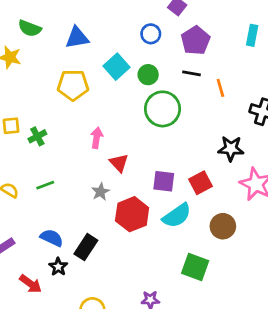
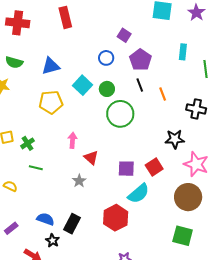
black line: (192, 73) -> (140, 85), turned 64
green line: (45, 185) -> (36, 168), moved, turned 40
red hexagon: (132, 214) -> (116, 218), moved
brown circle: (223, 226) -> (188, 197), moved, size x1.4
green square: (195, 267) -> (183, 236), moved

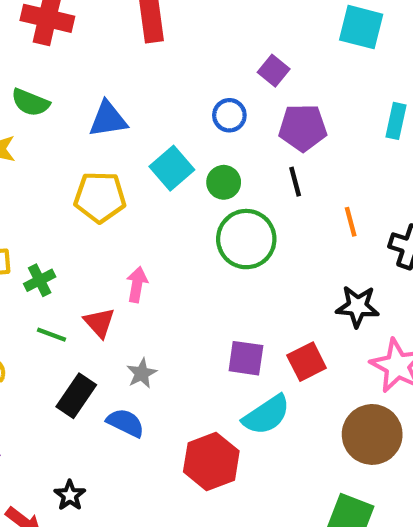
purple pentagon: (140, 60) -> (303, 128), turned 30
orange line: (163, 94) -> (351, 222), moved
red triangle: (91, 158) -> (99, 323), moved
blue semicircle: (45, 219) -> (125, 423), moved
black rectangle: (72, 224) -> (76, 396), moved

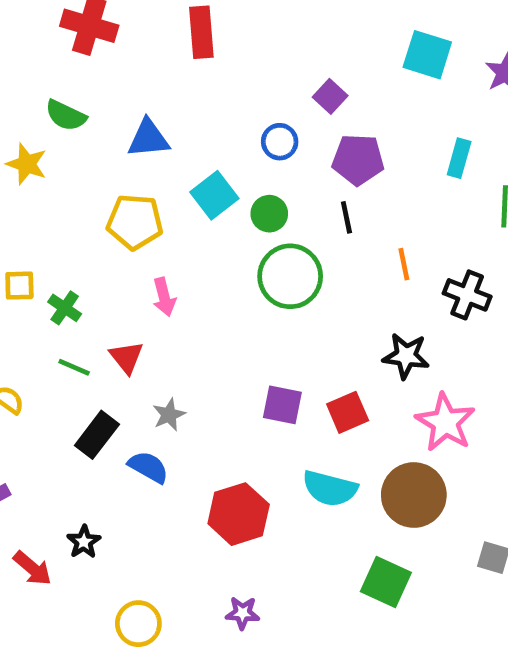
green cross: (40, 280) -> (65, 308), turned -32
pink arrow: (137, 284) -> (164, 297), moved, turned 152
cyan semicircle: (266, 415) -> (330, 488), moved, turned 45

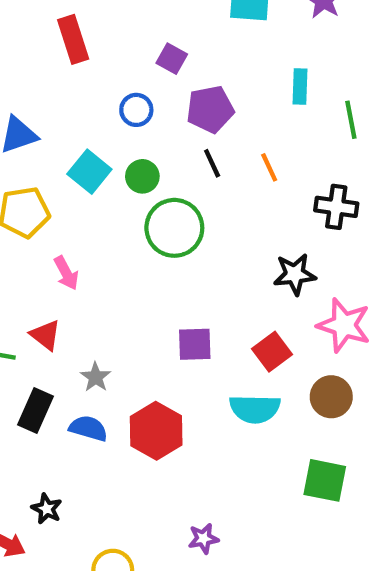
red rectangle: (201, 32) -> (73, 39), moved
orange line: (404, 264) -> (269, 167), moved
red square: (348, 412) -> (272, 352), moved
brown circle: (414, 495) -> (331, 397), size x0.7
red hexagon: (239, 514) -> (156, 431), moved

